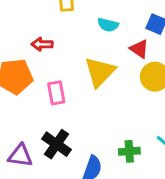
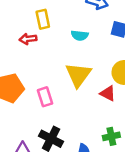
red arrow: (42, 44) -> (28, 39), moved
red triangle: (139, 49) -> (108, 93), moved

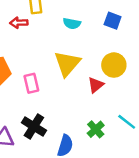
red triangle: (108, 93) -> (96, 85), turned 49
green cross: (111, 136) -> (96, 129), turned -35

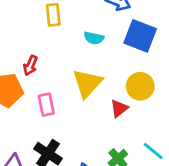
blue square: (113, 21) -> (140, 36), size x1.6
red arrow: (19, 23) -> (30, 66), moved, turned -66

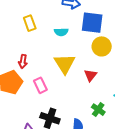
yellow circle: (140, 86) -> (102, 46), moved

